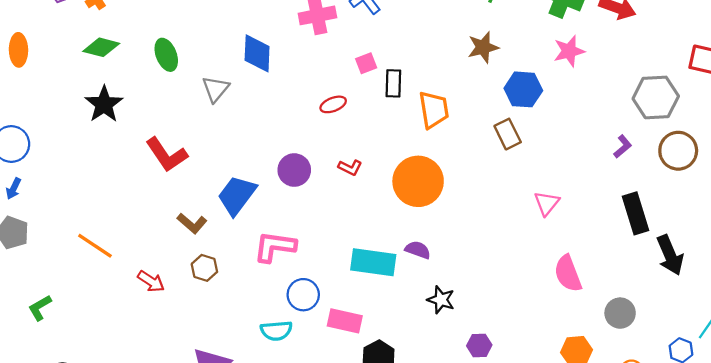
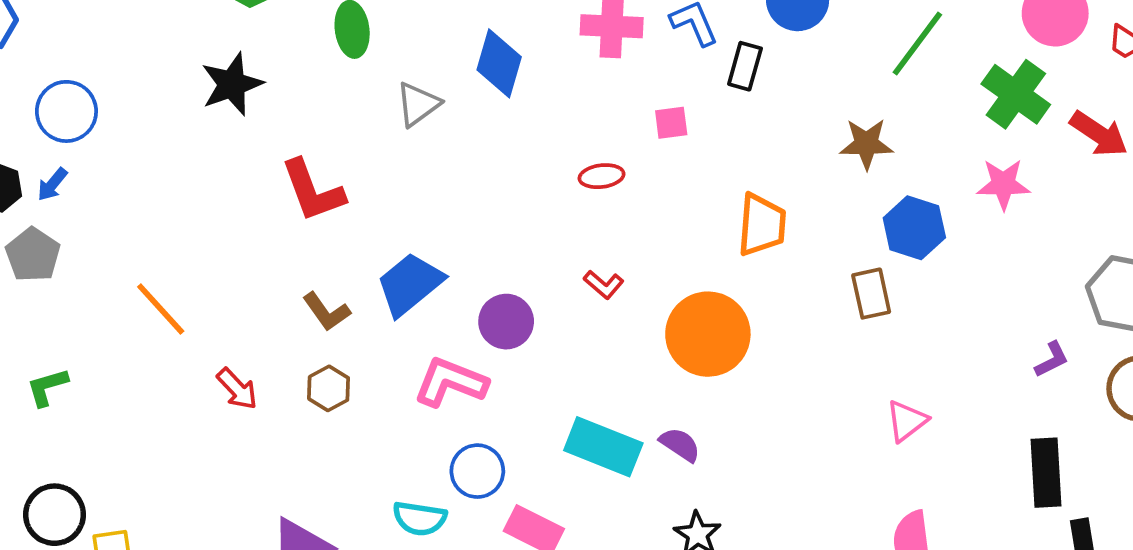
black rectangle: (393, 83) -> (745, 66), moved
purple circle: (294, 170) -> (506, 322), moved

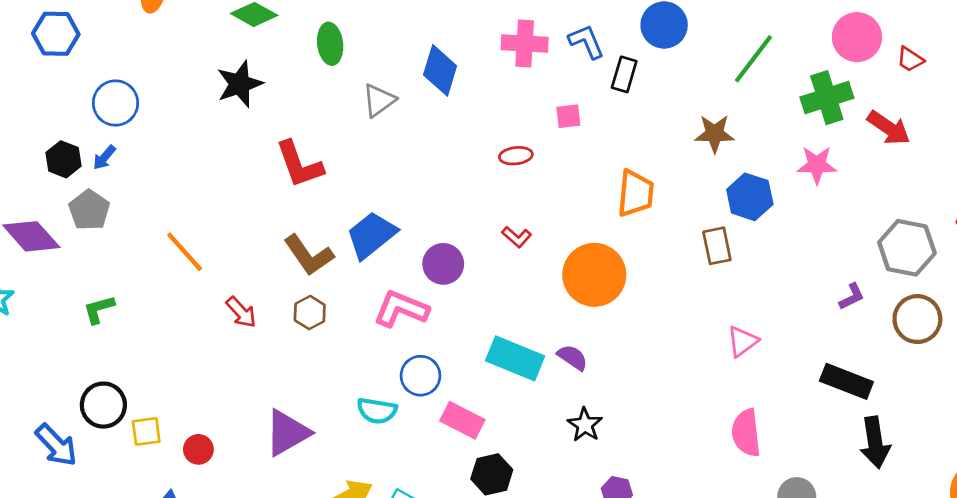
green cross: (1016, 94) -> (827, 98), turned 36
brown L-shape: (326, 312) -> (309, 255), size x1.4
black rectangle: (1046, 473) -> (846, 381), turned -66

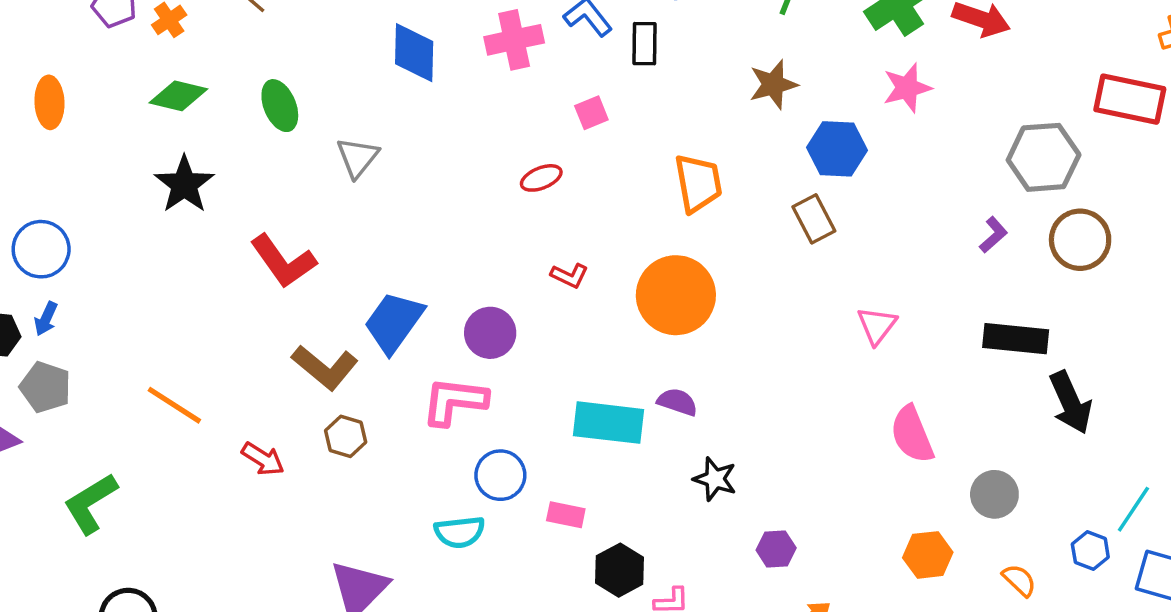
blue diamond: (440, 70) -> (414, 53), moved
green L-shape: (99, 309) -> (90, 503), size x1.5
pink rectangle: (462, 420) -> (566, 515), size x0.7

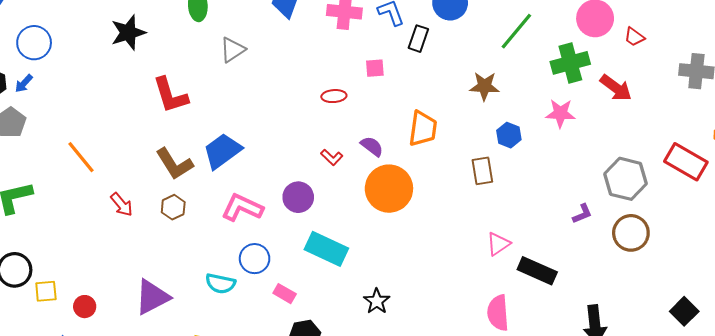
blue hexagon: (837, 149) -> (509, 135), size x0.7
purple circle: (490, 333) -> (298, 197), moved
black rectangle: (1016, 339) -> (537, 271), moved
purple semicircle: (677, 402) -> (372, 146), moved

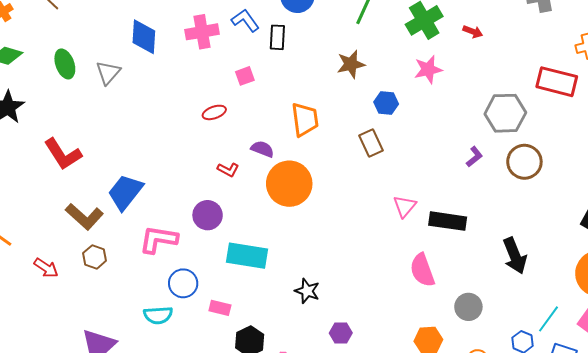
gray triangle: (233, 50) -> (108, 73), moved
red arrow: (616, 88) -> (473, 32), size x0.6

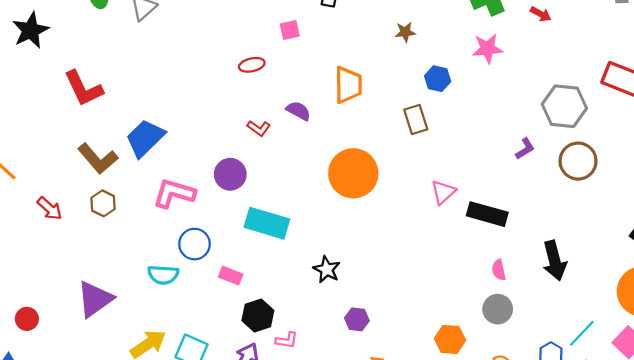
brown star: (351, 64) -> (405, 32), size x0.7
orange circle: (289, 184) -> (353, 173), moved
pink semicircle: (422, 270) -> (499, 270), moved, size x0.6

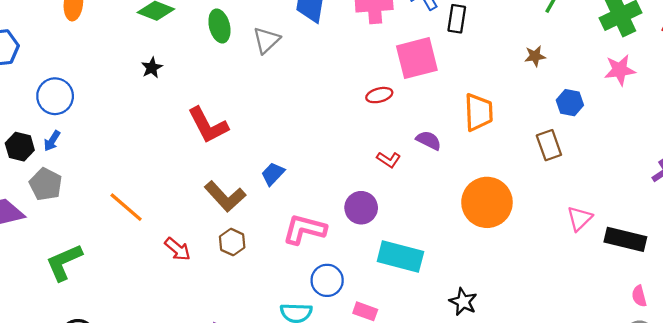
black star: (31, 30) -> (152, 68), size x0.6
pink square: (290, 30) -> (417, 58), size x2.0
blue trapezoid: (145, 138) -> (273, 174), size x0.6

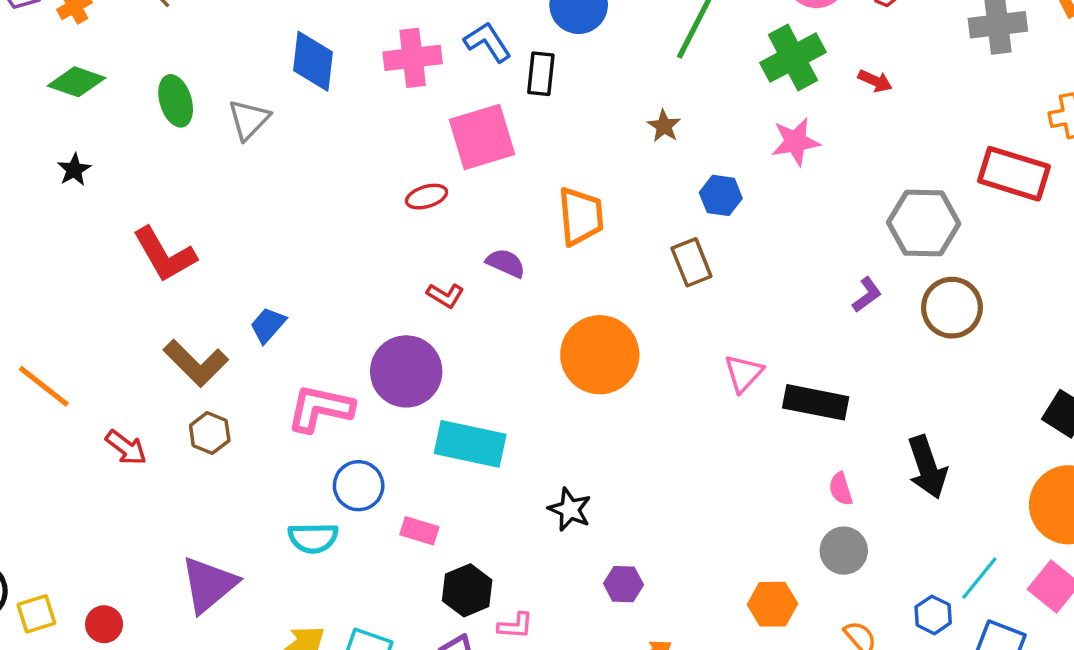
brown star: (535, 56) -> (664, 126), turned -30
purple circle: (361, 208) -> (406, 371), size x1.4

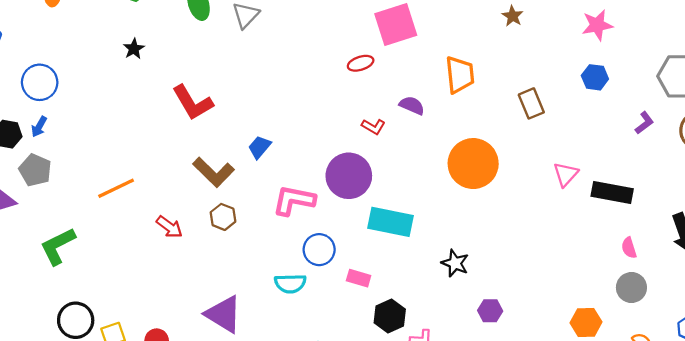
blue hexagon: (721, 195) -> (595, 77), moved
orange line: (44, 386) -> (116, 188), turned -63
purple triangle: (209, 584) -> (224, 314), turned -48

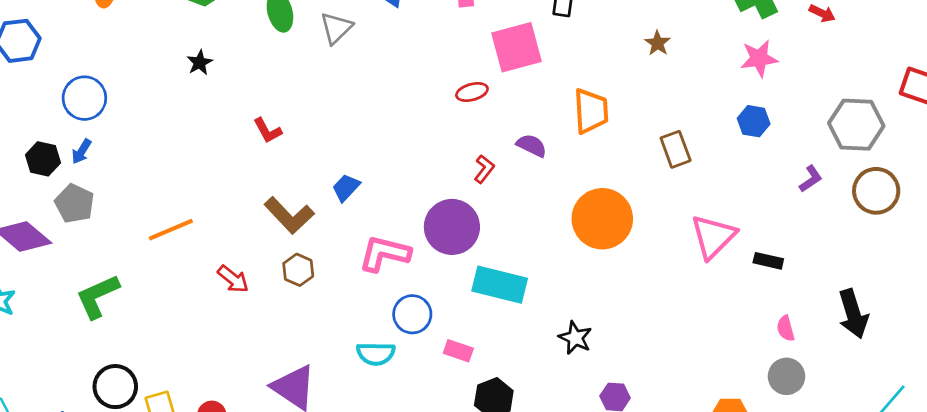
red L-shape: (193, 103) -> (268, 131), size x0.6
red L-shape: (373, 127) -> (484, 169), turned -85
pink triangle: (566, 174) -> (713, 237), size x1.5
black rectangle: (612, 192) -> (768, 261), size x0.6

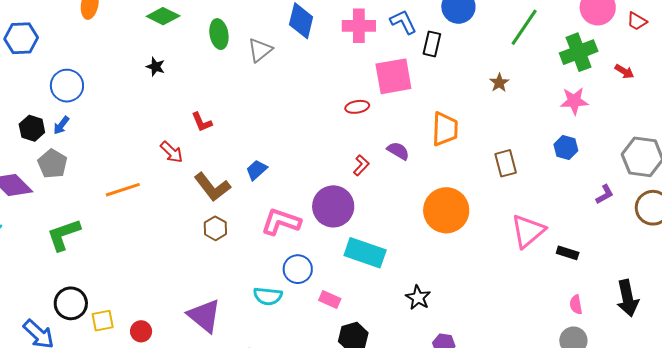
black star: (200, 63) -> (156, 67), turned -30
red arrow: (233, 279) -> (172, 152), moved

